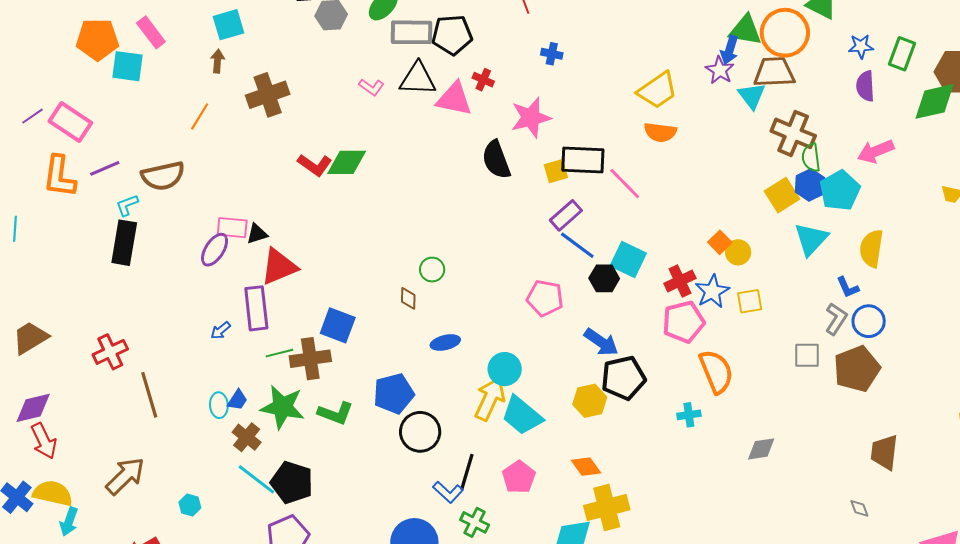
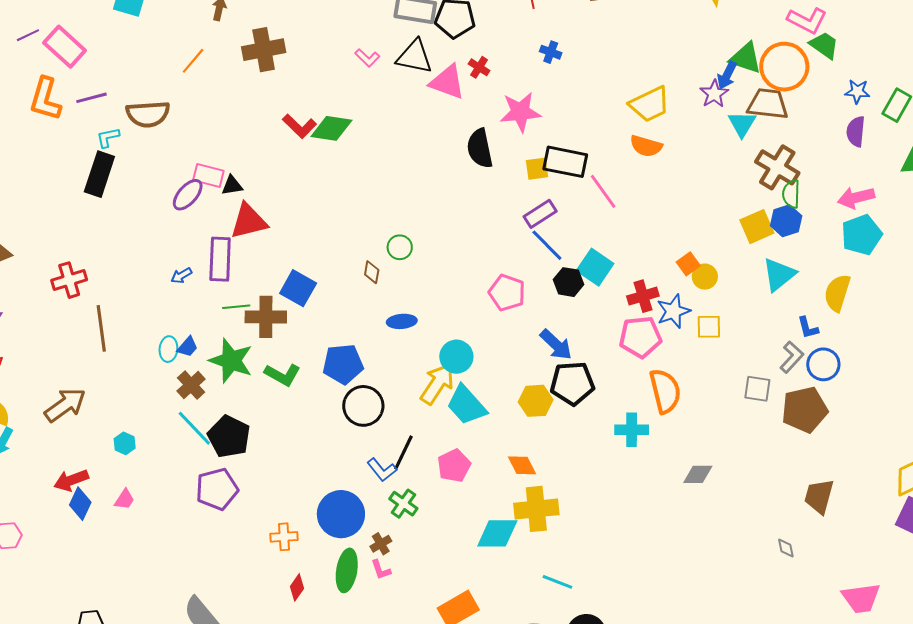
cyan pentagon: (840, 191) -> (862, 235), moved
cyan cross: (689, 415) -> (632, 430), size x1.4

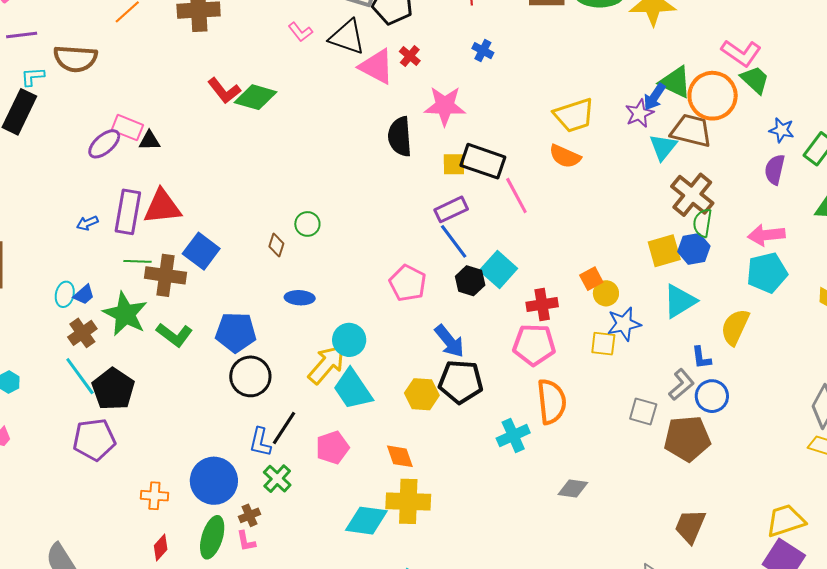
red triangle: (249, 221) -> (162, 207), moved
blue star: (673, 311) -> (624, 324), moved
cyan cross: (632, 430) -> (513, 435), turned -32
blue L-shape: (382, 470) -> (260, 442), turned 44

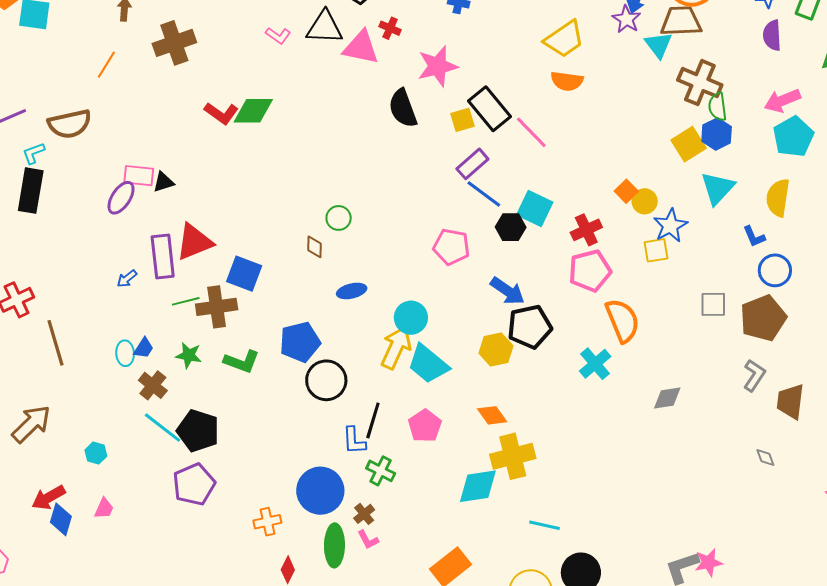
black rectangle: (483, 161) -> (489, 109), turned 48
green star: (125, 314) -> (189, 355), size x0.6
gray L-shape: (681, 385) -> (754, 375), moved

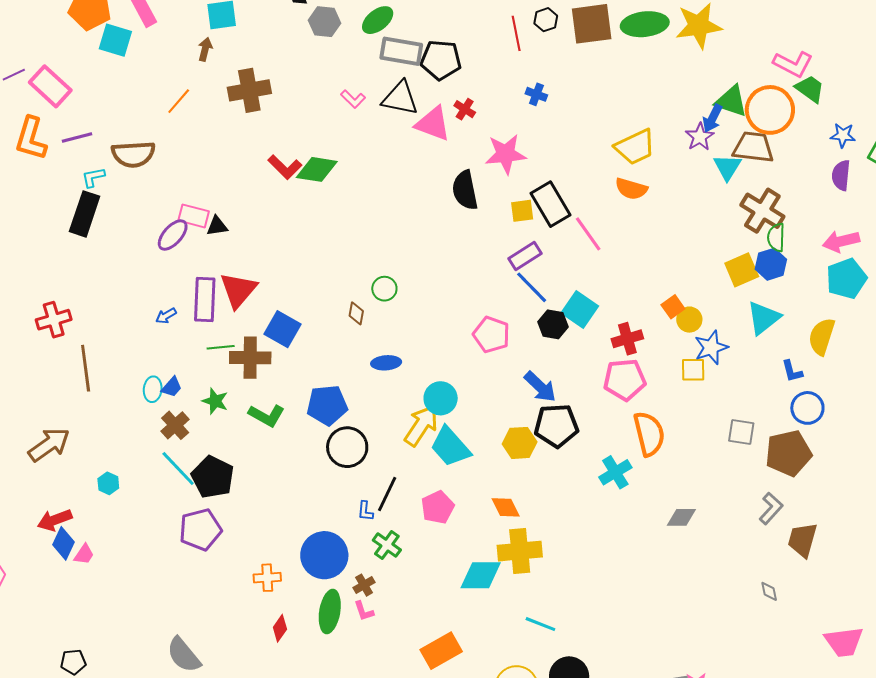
red triangle: (194, 242) -> (238, 290), turned -36
blue L-shape: (354, 441) -> (365, 511), size x0.7
pink trapezoid: (104, 508) -> (84, 554), moved

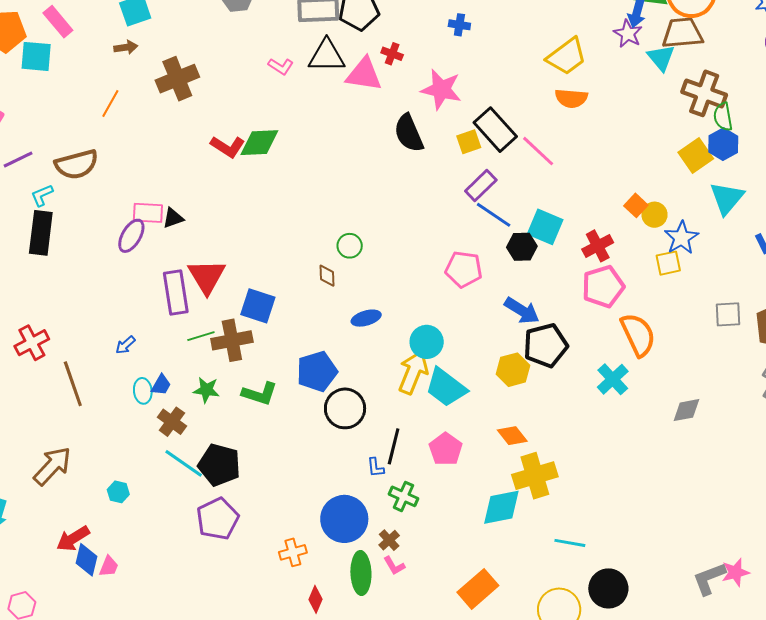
brown arrow: (205, 49) -> (126, 47), turned 80
pink star: (506, 154) -> (441, 89), turned 30
blue arrow: (166, 316) -> (125, 345), moved

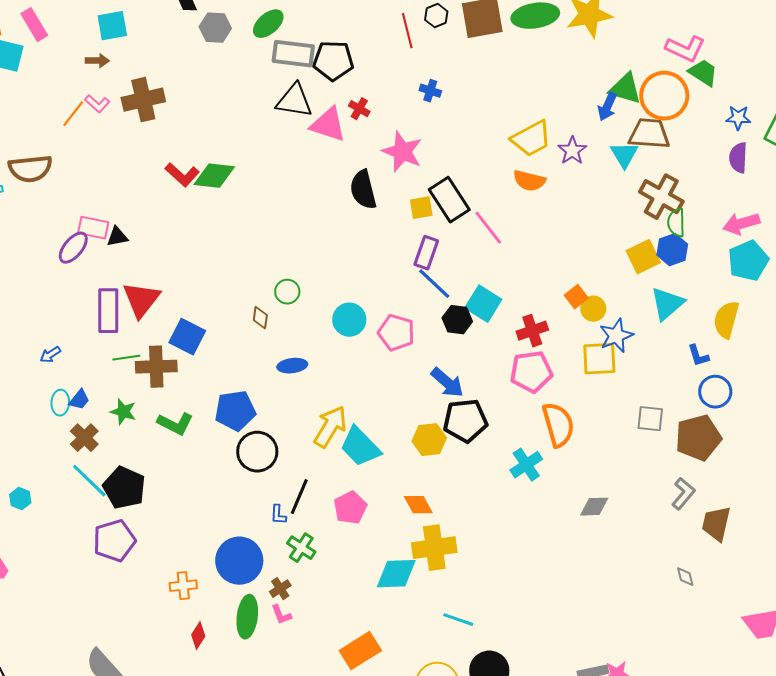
purple star: (628, 34) -> (572, 151), moved
pink L-shape: (281, 66) -> (97, 104), moved
purple rectangle: (481, 185) -> (426, 253), turned -36
yellow square: (668, 263) -> (599, 359), size x1.4
cyan circle: (427, 342) -> (349, 320), moved

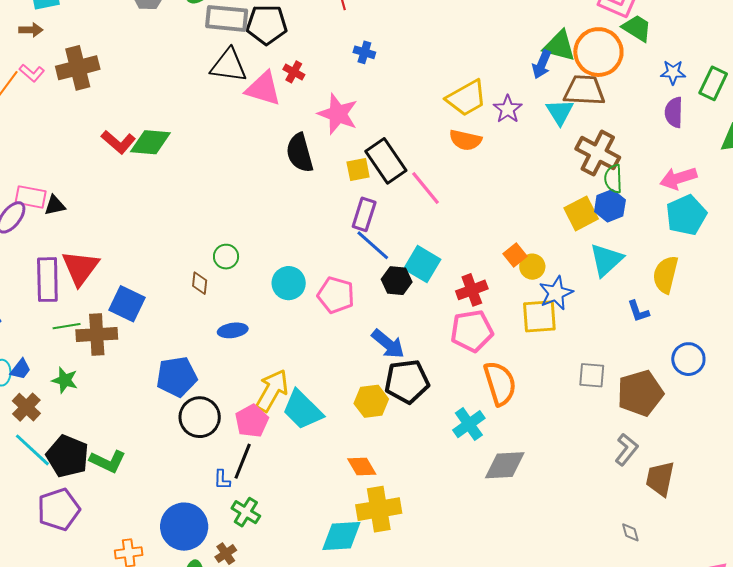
blue circle: (715, 392) -> (688, 359), moved
green L-shape: (175, 424) -> (108, 461), moved
gray diamond: (594, 507) -> (505, 465), moved, size x1.4
pink pentagon: (350, 508) -> (252, 421), moved

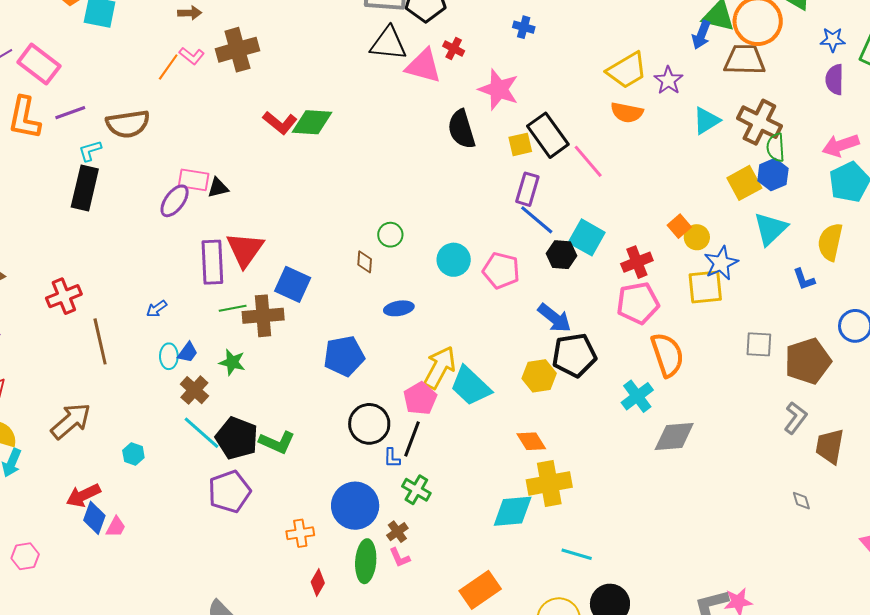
cyan triangle: (560, 112) -> (706, 121), moved, turned 32
black circle: (200, 417) -> (369, 424), moved

